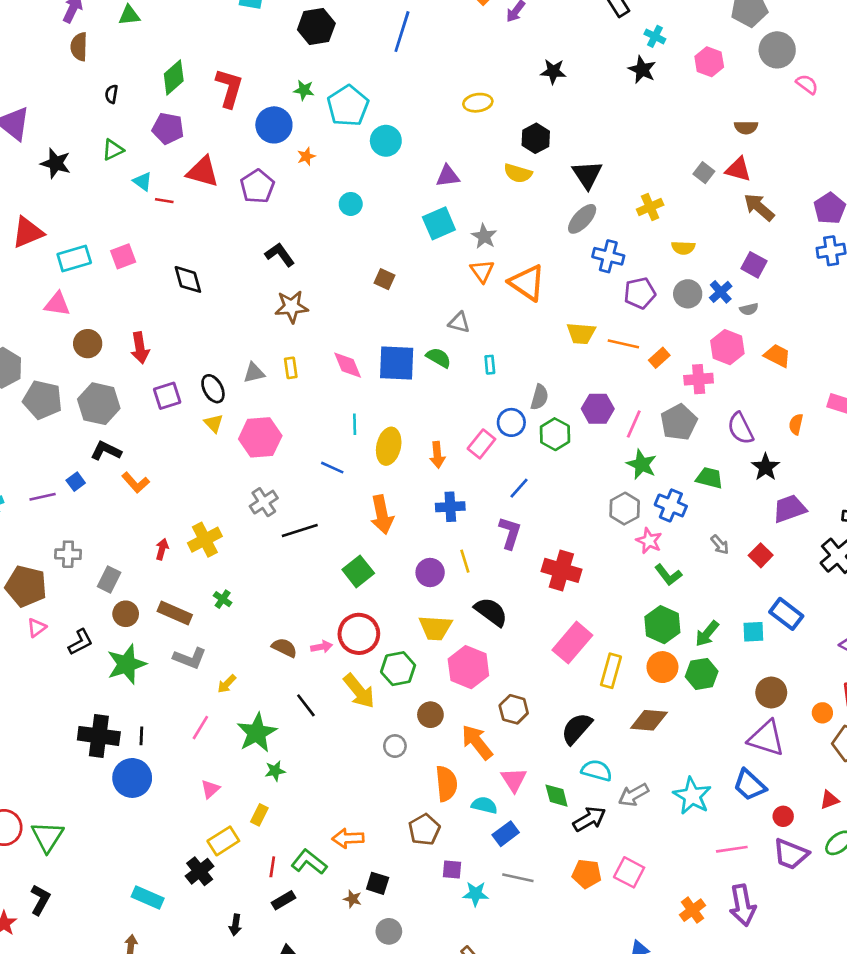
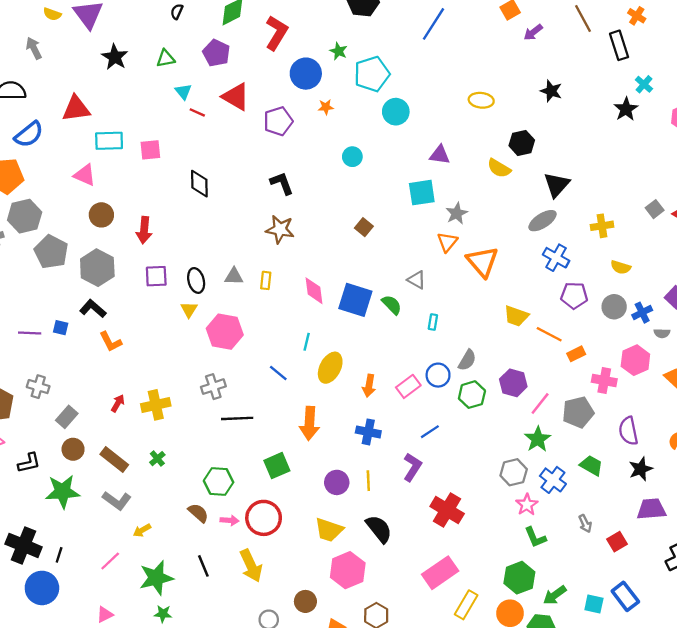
blue square: (76, 482) -> (61, 328), turned 35
green hexagon: (398, 669) -> (219, 481), moved

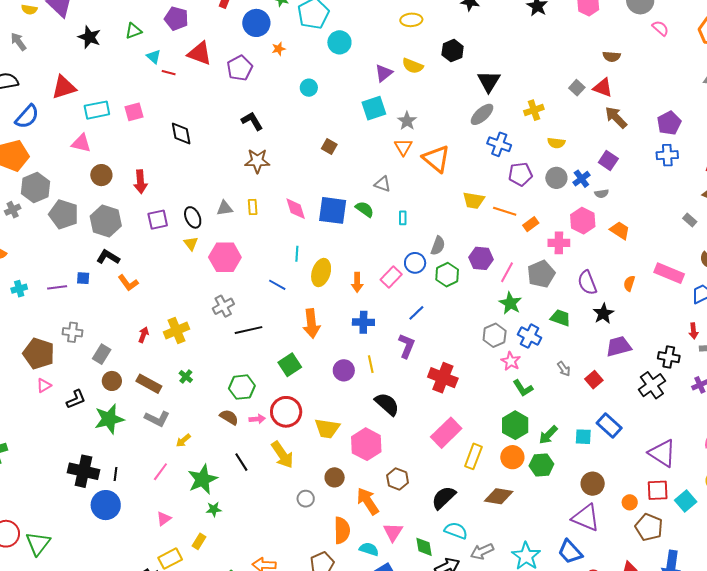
purple triangle: (440, 155) -> (384, 73), turned -36
yellow semicircle: (499, 168) -> (413, 66), moved
yellow trapezoid: (329, 530) -> (327, 428), moved

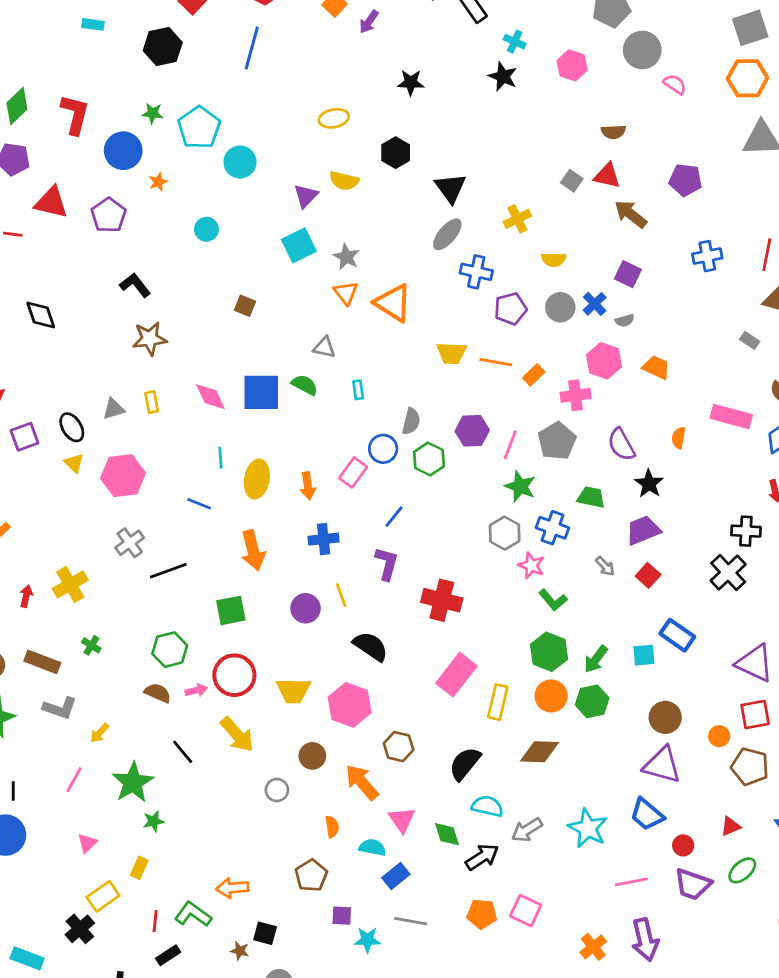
purple pentagon: (669, 123) -> (685, 180), moved, turned -30
purple trapezoid: (619, 346) -> (643, 530), moved
green square: (290, 365) -> (231, 610), turned 30
orange semicircle: (342, 530) -> (332, 827), size x0.6

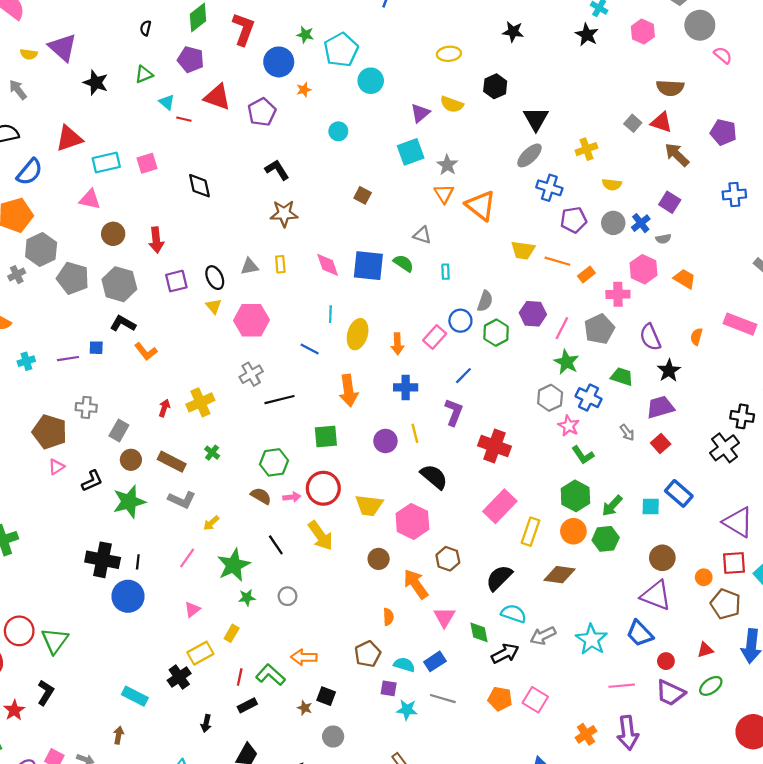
brown semicircle: (613, 132) -> (670, 88), size x1.4
gray circle: (277, 790) -> (287, 596), moved
cyan semicircle: (372, 847) -> (404, 665), moved

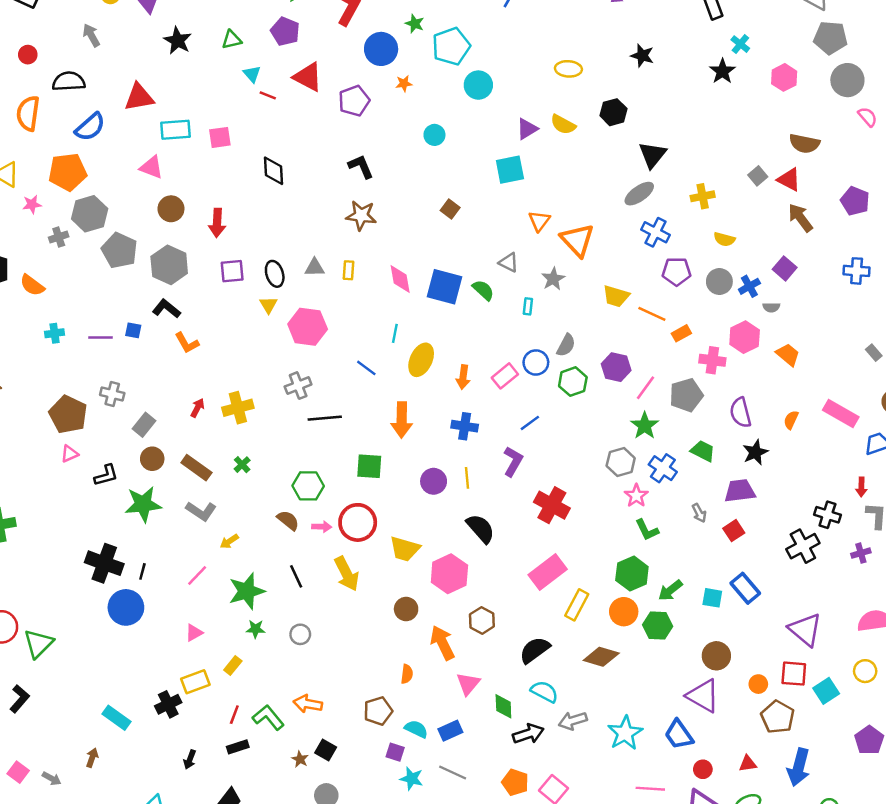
gray star: (447, 165) -> (553, 279), moved

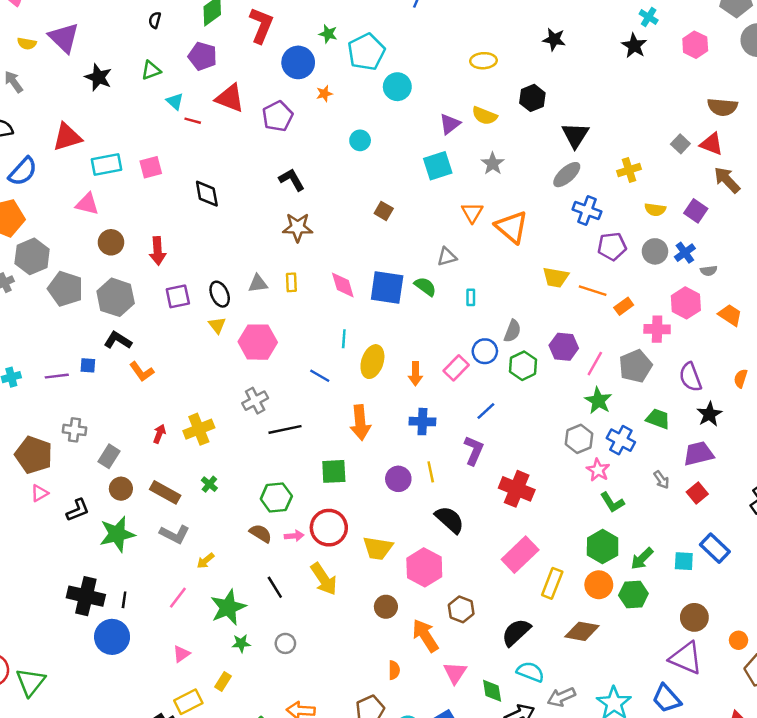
gray triangle: (509, 263) -> (447, 257), turned -36
purple square: (785, 268) -> (696, 211), moved
gray star: (553, 279) -> (493, 164), moved

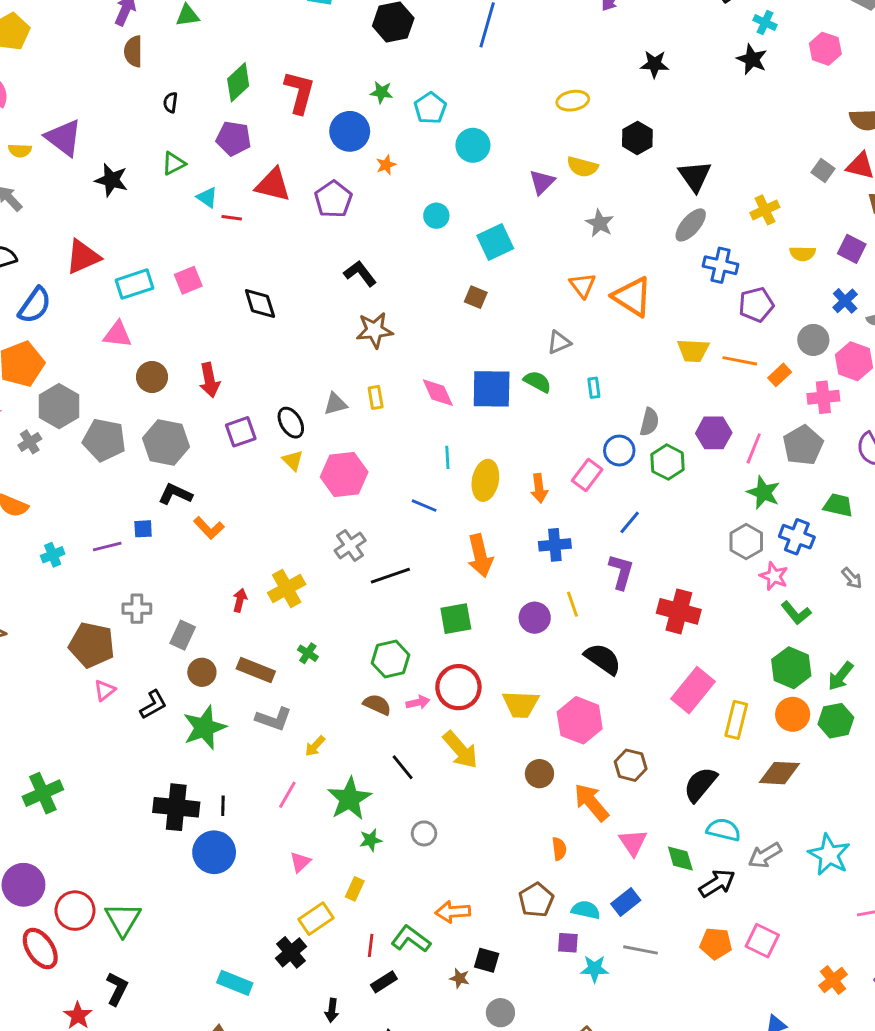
cyan pentagon: (366, 52) -> (430, 108), size x0.7
cyan square: (438, 166) -> (495, 242), moved
gray circle: (655, 251) -> (813, 340), moved

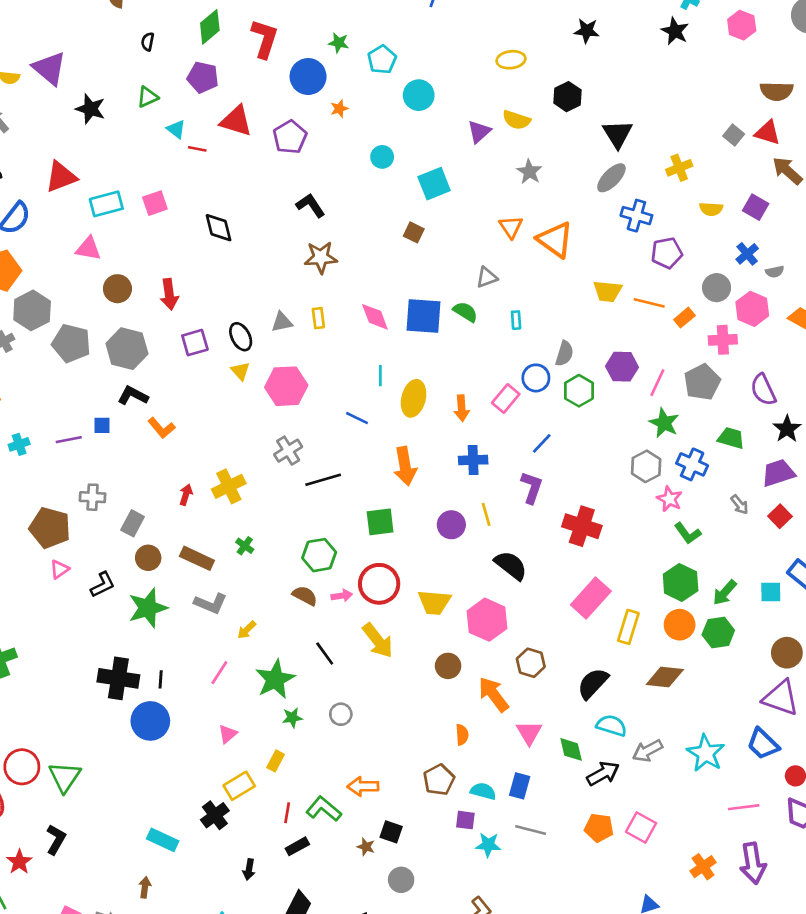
blue rectangle: (626, 902) -> (520, 786), turned -40

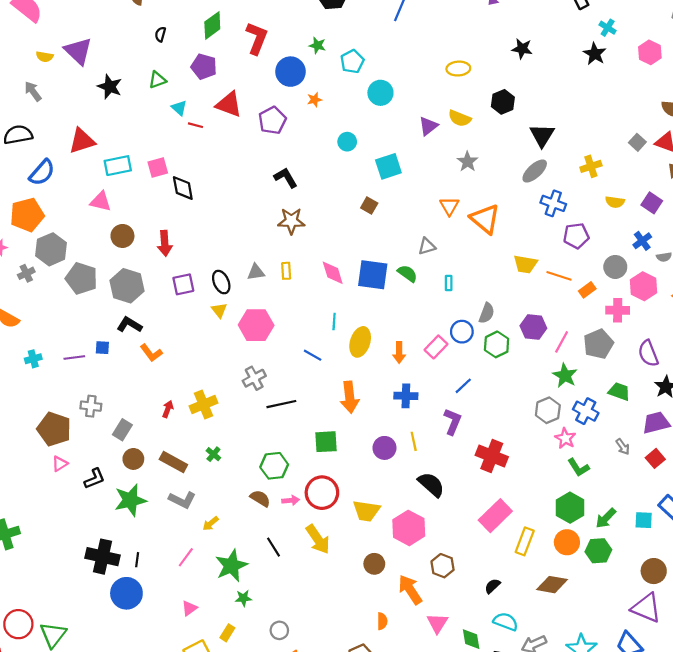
black diamond: (219, 228) -> (183, 188), moved
black semicircle: (593, 683) -> (492, 586), size x0.6
gray circle: (341, 714) -> (279, 630), moved

